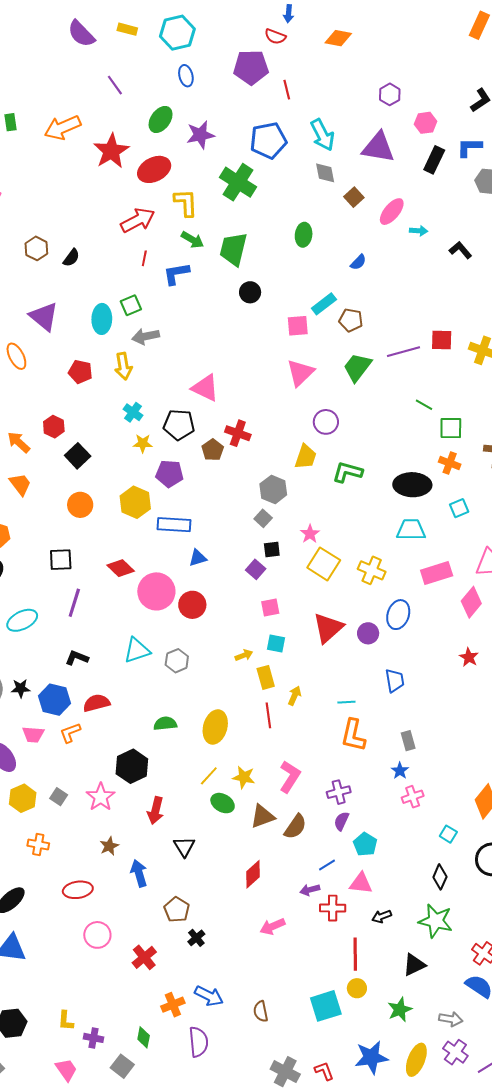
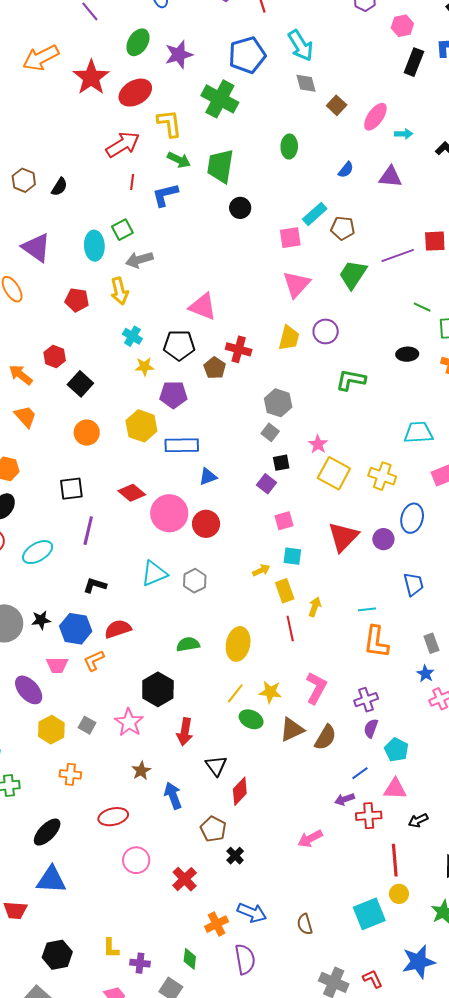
purple triangle: (378, 147) -> (390, 177), moved, size x0.7
yellow trapezoid: (306, 457) -> (289, 338), moved
black ellipse: (412, 485) -> (407, 354), moved, size x0.6
red diamond: (253, 874) -> (240, 791), moved

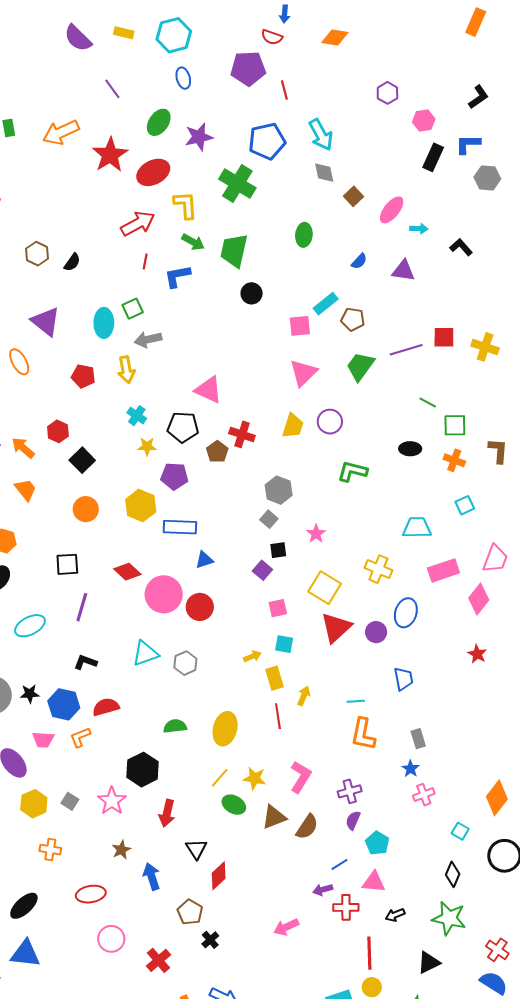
yellow square: (334, 473) -> (325, 588), moved

